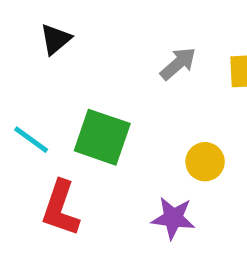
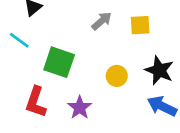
cyan line: (31, 140) -> (19, 40), moved
purple star: (173, 218) -> (80, 107), moved, turned 30

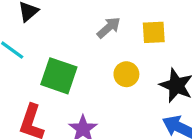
yellow circle: (117, 76) -> (126, 74), moved

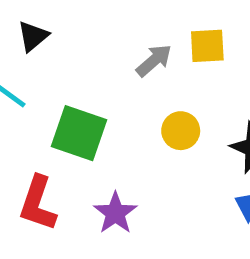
yellow square: (154, 32) -> (207, 46), moved

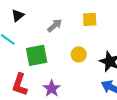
gray arrow: (154, 60) -> (55, 25), moved
green square: (79, 133) -> (37, 55), turned -30

